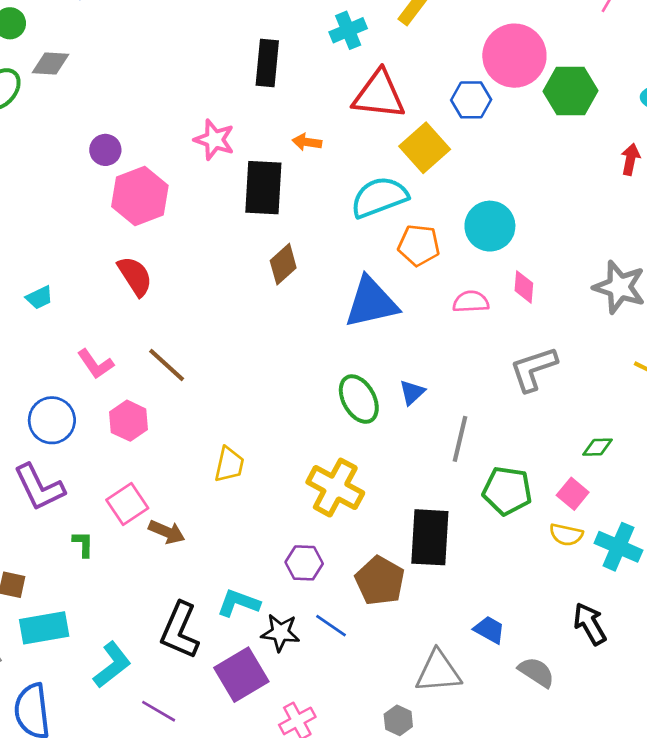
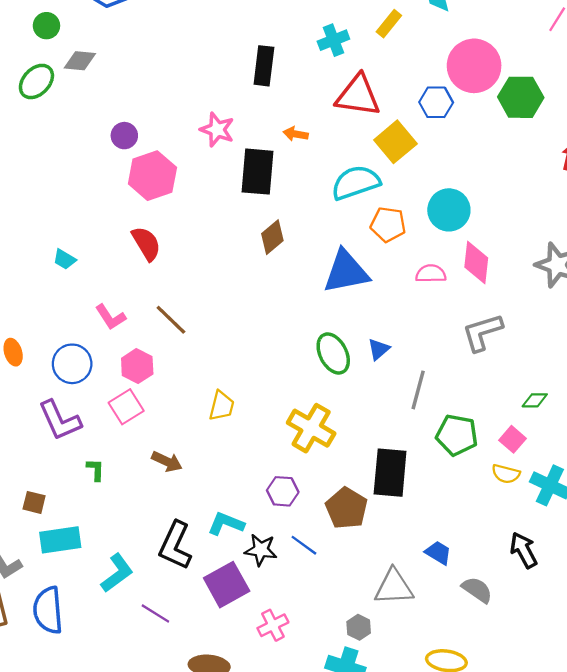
pink diamond: (524, 287) -> (476, 262), size x1.5
cyan trapezoid: (39, 298) -> (65, 259), turned 55
pink square: (127, 504) -> (126, 407), moved

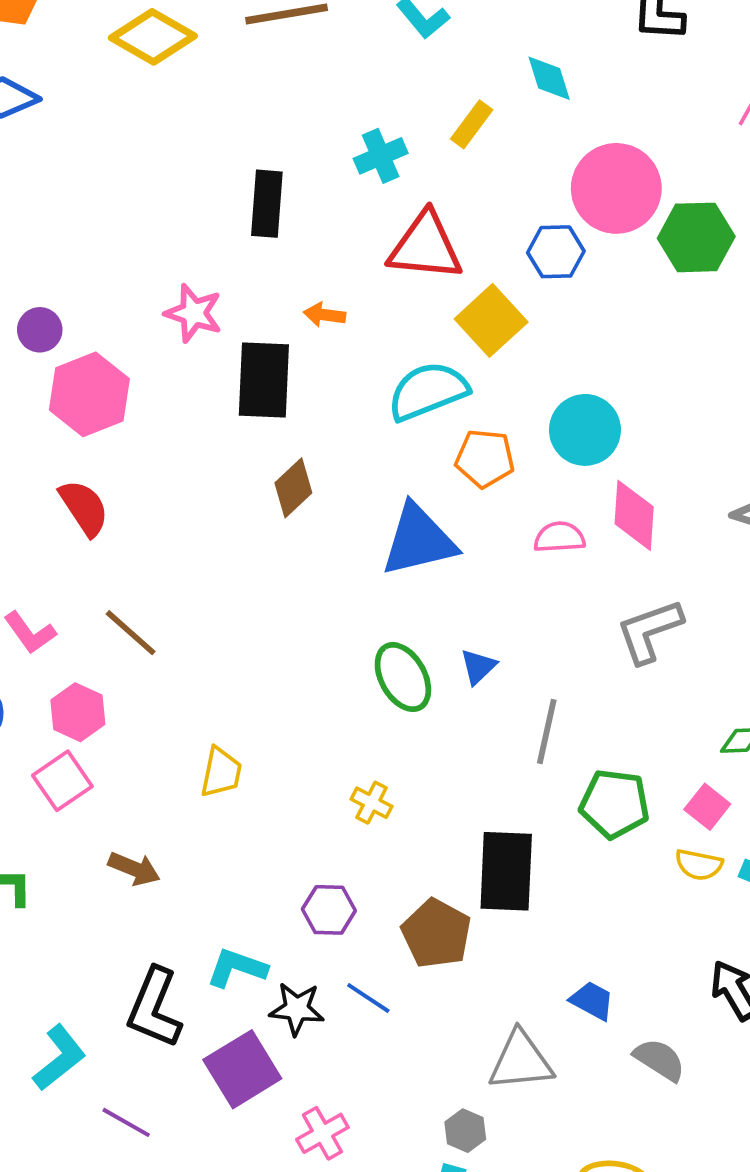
yellow cross: (311, 428) -> (372, 803), size x0.5

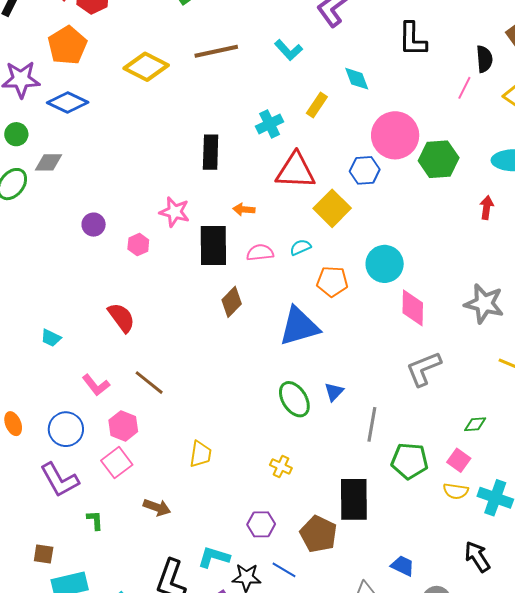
cyan semicircle: (428, 391) -> (300, 247), size x0.5
pink hexagon: (89, 394) -> (138, 245), moved, size x0.5
pink semicircle: (559, 537) -> (260, 253), moved

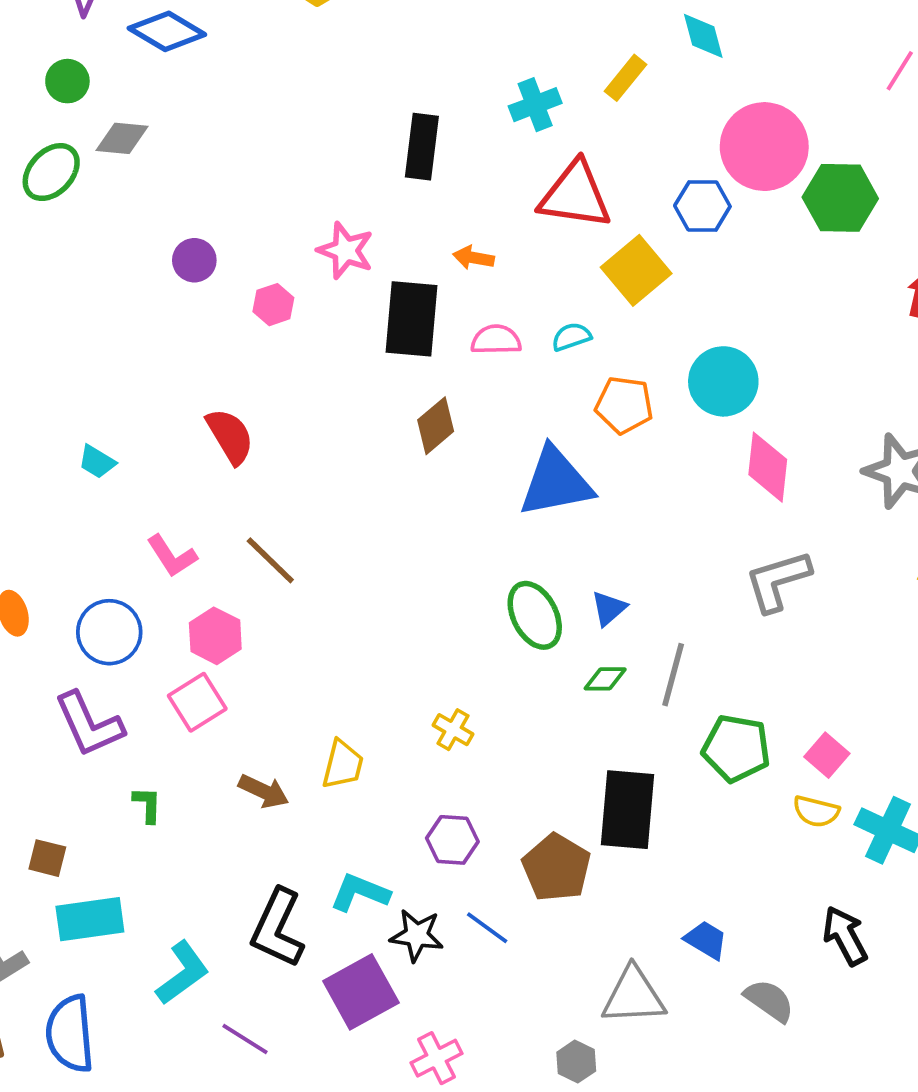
green diamond: (475, 424) -> (605, 679), moved
yellow trapezoid: (201, 454) -> (343, 765), moved
yellow cross: (281, 466) -> (453, 730), moved

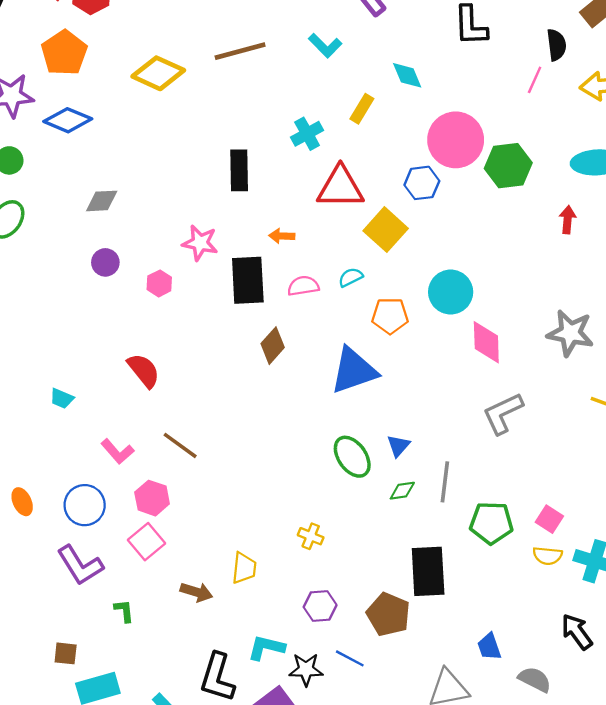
gray diamond: (122, 138) -> (102, 201), moved
blue trapezoid: (706, 940) -> (489, 647), turned -132

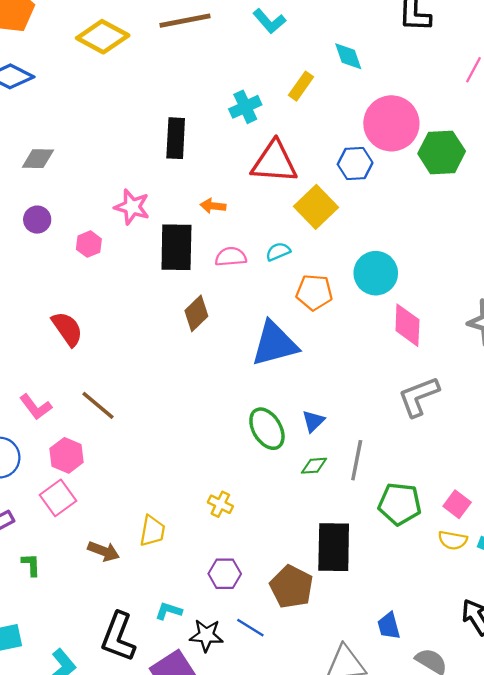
cyan L-shape: (266, 648) -> (169, 611), size x0.7

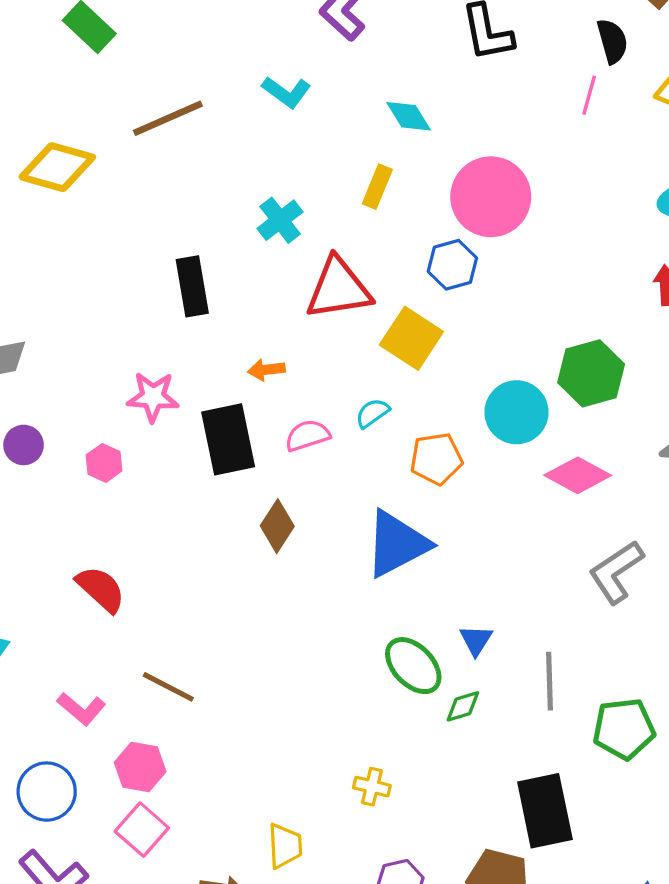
yellow rectangle: (301, 86) -> (377, 187), moved
green hexagon: (442, 152) -> (591, 373), moved
pink diamond: (407, 325) -> (578, 475), turned -51
green diamond: (314, 466) -> (463, 706), moved

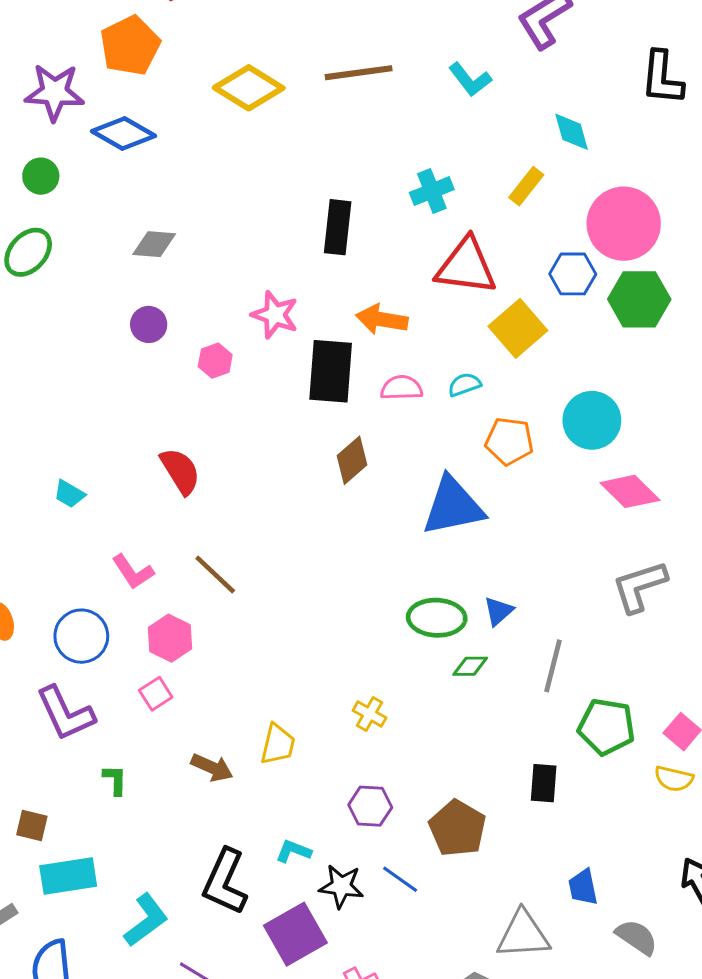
orange arrow: (266, 370) -> (382, 319), size x1.5
green hexagon: (591, 373) -> (639, 299), moved
green ellipse: (413, 666) -> (437, 618), turned -60
black rectangle: (545, 811) -> (544, 783), moved, size x0.6
pink square: (142, 830) -> (156, 694), size x0.7

